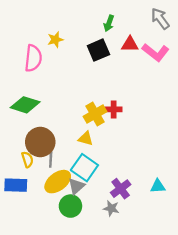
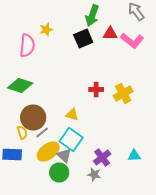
green arrow: (109, 23) -> (92, 16), size x1.5
yellow cross: (95, 114) -> (123, 94), moved
gray line: (51, 159) -> (42, 132), turned 48
gray triangle: (76, 186) -> (64, 156), turned -35

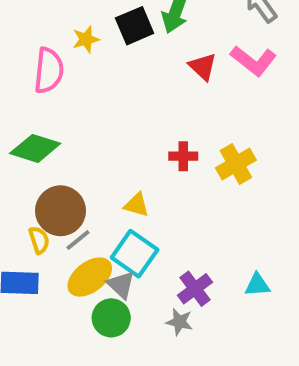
red triangle: (110, 34) -> (203, 67), moved, turned 42
black square: (83, 38) -> (135, 26), moved

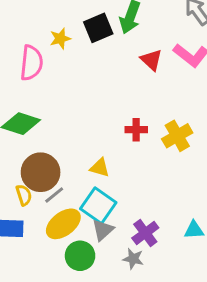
gray triangle: (121, 285) -> (103, 230), moved, turned 35

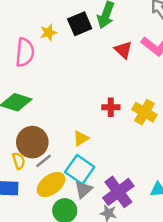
yellow cross: (177, 136) -> (144, 112), turned -30
yellow triangle: (100, 168) -> (81, 138), turned -49
purple cross: (145, 233) -> (118, 192), size x1.4

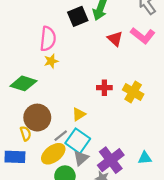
yellow star: (49, 32) -> (51, 61), moved
pink semicircle: (25, 52) -> (48, 39), moved
gray line: (44, 161) -> (61, 136), moved

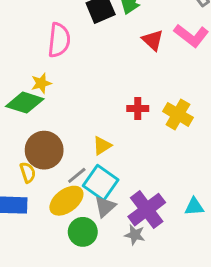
yellow star: (51, 61) -> (41, 83), moved

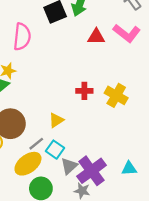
red triangle: (153, 40) -> (96, 37), turned -42
cyan square: (101, 183) -> (55, 150), size x0.7
gray triangle: (105, 207) -> (69, 166), moved

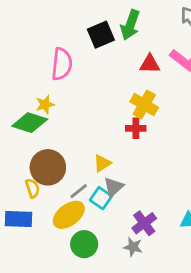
yellow cross: (116, 95) -> (144, 105), moved
gray triangle: (69, 166) -> (113, 187), moved
purple cross: (91, 171) -> (144, 223), size x0.7

